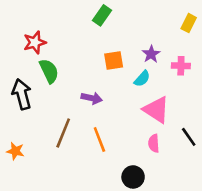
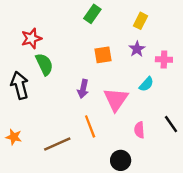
yellow rectangle: (189, 23) -> (141, 21), moved
cyan semicircle: (142, 79) -> (146, 84), moved
purple arrow: (92, 98) -> (83, 89), turned 90
pink triangle: (156, 110) -> (116, 99), moved, turned 32
brown line: (63, 133) -> (57, 144), moved, turned 44

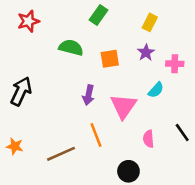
red star: (31, 38) -> (28, 21), moved
green semicircle: (44, 64) -> (71, 47), moved, turned -50
black arrow: (20, 85) -> (21, 91), turned 40

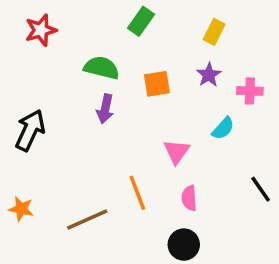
purple arrow: (88, 95) -> (105, 109), moved
pink triangle: (123, 106) -> (177, 152), size x0.7
pink semicircle: (148, 139) -> (189, 198), moved

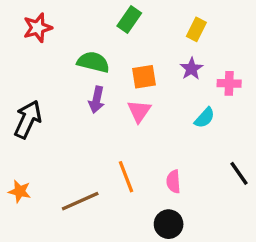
pink triangle: (177, 152) -> (139, 111), moved

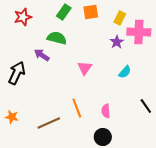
green rectangle: (129, 20) -> (64, 12), moved
orange square: (144, 77) -> (91, 12), moved
pink cross: (229, 83) -> (139, 32), moved, size x1.6
purple arrow: (97, 100) -> (42, 55), moved, turned 112

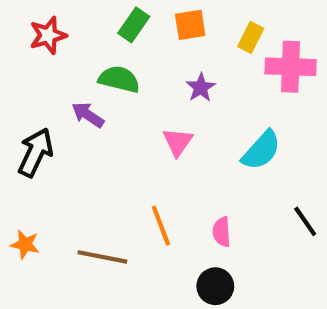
purple star: (117, 42) -> (201, 88), moved
cyan semicircle: (125, 72) -> (261, 150), size x1.5
brown line: (49, 123) -> (102, 257), turned 35

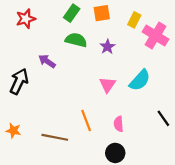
pink cross: (291, 67) -> (155, 36), turned 30
green semicircle: (119, 79) -> (76, 40), moved
pink triangle: (178, 142) -> (107, 85), moved

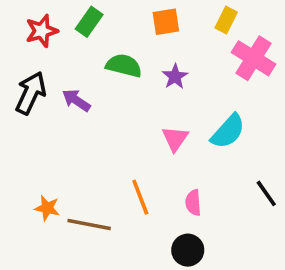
green rectangle: (72, 13) -> (89, 22), moved
yellow rectangle: (134, 20) -> (226, 20), moved
black arrow: (19, 81) -> (31, 93), moved
orange star: (13, 131) -> (47, 208), moved

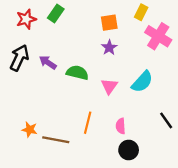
orange square: (166, 22) -> (109, 23), moved
green semicircle: (124, 66) -> (77, 73), moved
orange line: (140, 197) -> (88, 123), turned 35
black circle: (188, 250) -> (129, 150), moved

